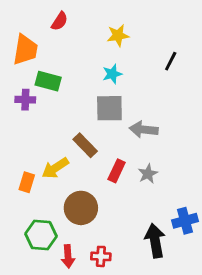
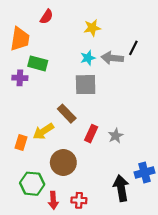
gray arrow: (144, 130) -> (112, 58), moved

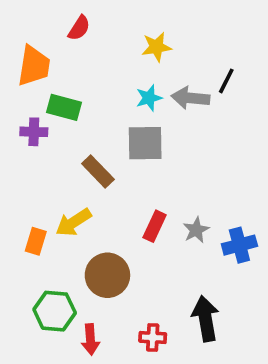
brown rectangle: (67, 114) -> (98, 171), moved
blue cross: (145, 173) -> (239, 245), moved
red cross: (79, 200) -> (153, 338), moved

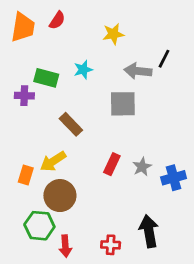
orange trapezoid: (34, 66) -> (23, 27), moved
cyan star: (149, 98) -> (83, 70), moved
gray square: (145, 143) -> (123, 104), moved
brown circle: (107, 275) -> (60, 196), moved

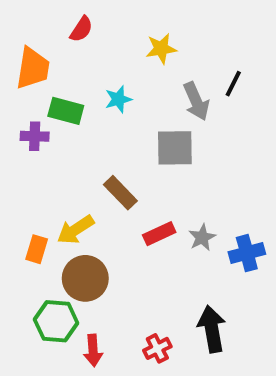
orange trapezoid: (23, 27) -> (33, 68), moved
gray arrow: (138, 71) -> (196, 101), turned -120
brown rectangle: (71, 124) -> (120, 193), moved
red rectangle: (112, 164) -> (159, 234), turned 40
red cross: (111, 245) -> (157, 348), turned -30

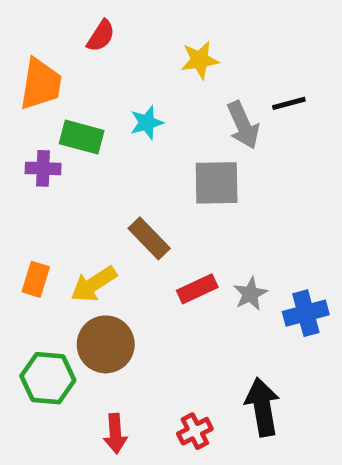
black line: (233, 84) -> (289, 103), turned 48
orange rectangle: (37, 249) -> (36, 279), moved
green hexagon: (56, 321) -> (48, 378), moved

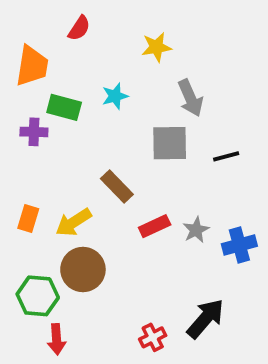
black line: (289, 103) -> (226, 156), moved
black arrow: (262, 407) -> (205, 319), turned 51
red arrow: (115, 434) -> (57, 339), moved

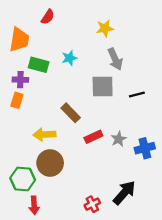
yellow star: (156, 47) -> (105, 28), moved
orange rectangle: (28, 219) -> (17, 100), moved
yellow arrow: (74, 222) -> (44, 134), turned 30

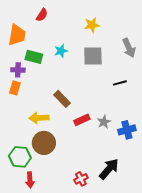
gray arrow: (115, 59) -> (129, 48), moved
gray square: (103, 87) -> (93, 56), moved

